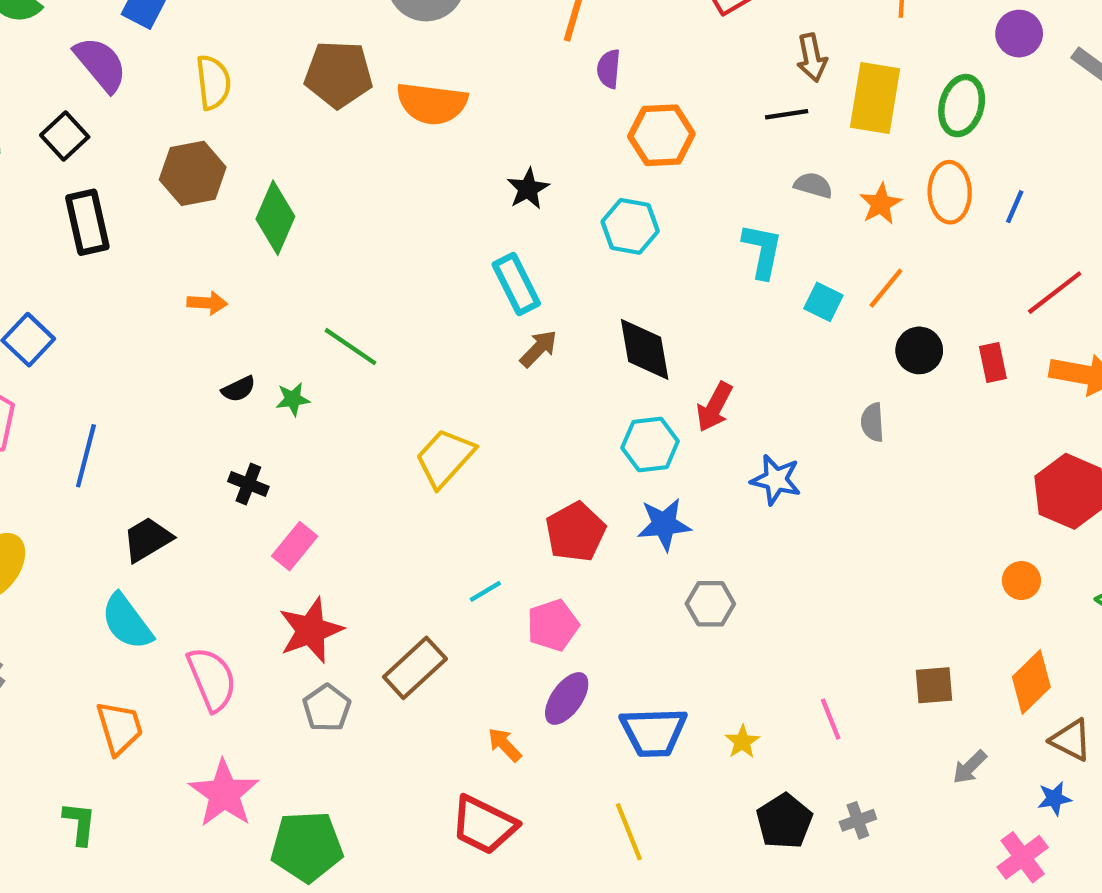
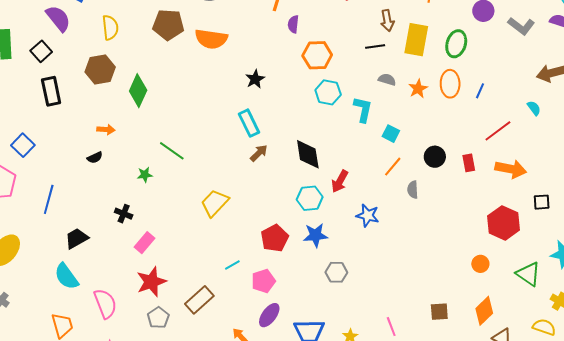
cyan hexagon: (630, 226) -> (328, 92), moved
orange line: (886, 288) -> (393, 167), moved
black semicircle: (239, 389) -> (95, 157), moved

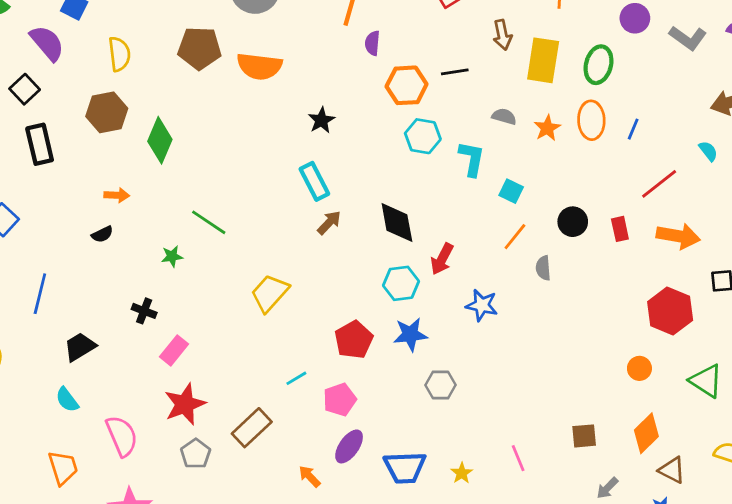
black line: (375, 46) -> (455, 72), moved
cyan semicircle: (66, 276) -> (67, 400), size x0.7

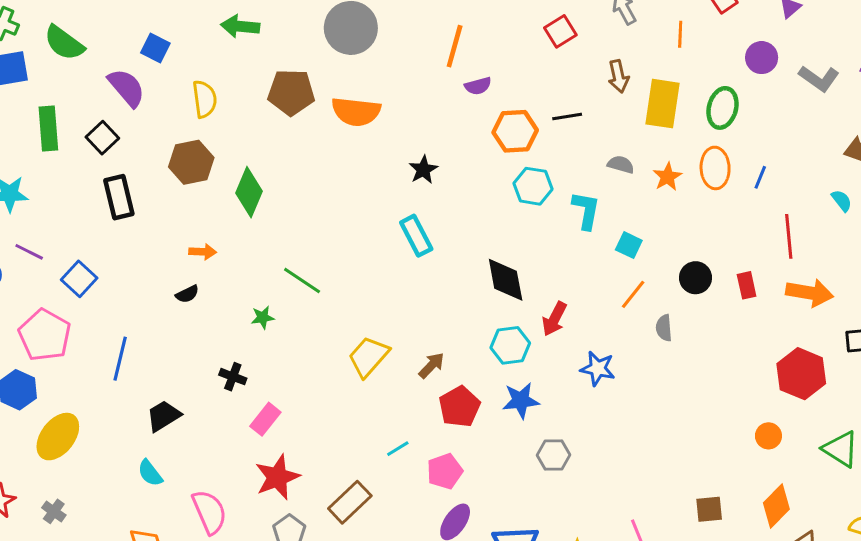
purple semicircle: (372, 43) -> (478, 86), turned -110
red line: (659, 184) -> (789, 236), turned -57
brown arrow: (329, 223) -> (432, 365), moved

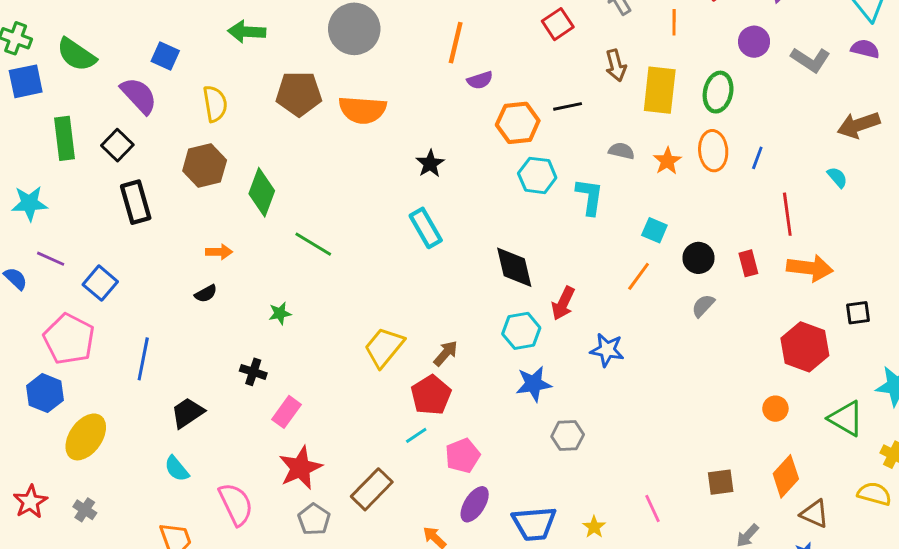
cyan square: (629, 245) -> (654, 230), moved
green line: (302, 281) -> (313, 244), moved
gray semicircle: (664, 328) -> (703, 306), moved, turned 50
red pentagon: (460, 407) -> (431, 395), moved

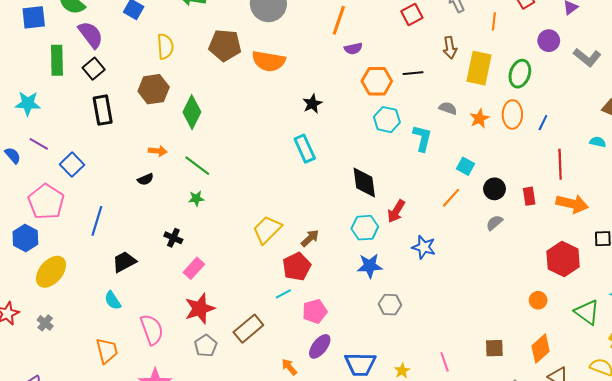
purple semicircle: (139, 96) -> (91, 35), moved
cyan semicircle: (837, 177) -> (598, 142), turned -42
green line: (313, 244) -> (197, 166), moved

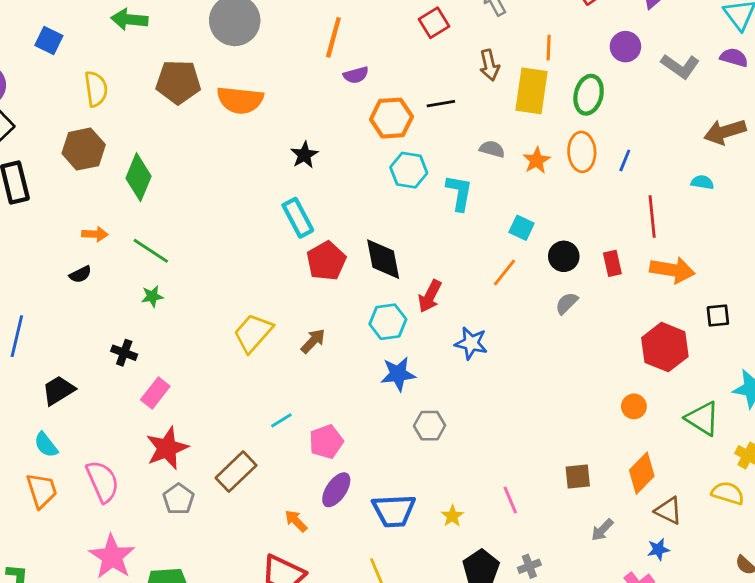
orange line: (494, 21) -> (549, 48), moved
red pentagon: (297, 267) -> (326, 261), moved
orange trapezoid: (107, 351) -> (42, 491), moved

